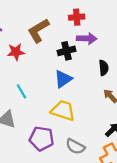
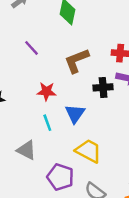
red star: (16, 52) -> (46, 91), moved
blue triangle: (63, 79) -> (75, 114), moved, turned -30

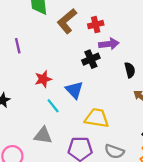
purple line: (32, 48) -> (18, 46), turned 48
brown L-shape: (77, 61) -> (67, 21), moved

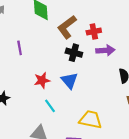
black cross: (91, 59) -> (74, 53), moved, turned 35
blue triangle: (74, 90) -> (69, 81), moved

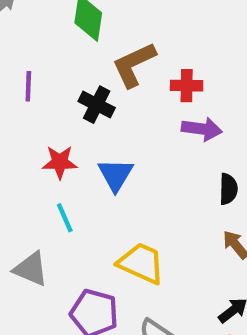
black cross: (74, 53) -> (97, 105), moved

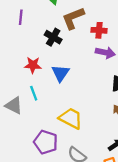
purple line: (28, 86) -> (21, 17), moved
gray triangle: (31, 269) -> (14, 105), moved

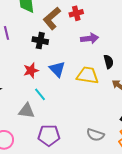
red cross: (99, 30) -> (76, 13), moved
yellow trapezoid: (71, 118) -> (88, 75), moved
purple pentagon: (46, 142) -> (49, 135), moved

